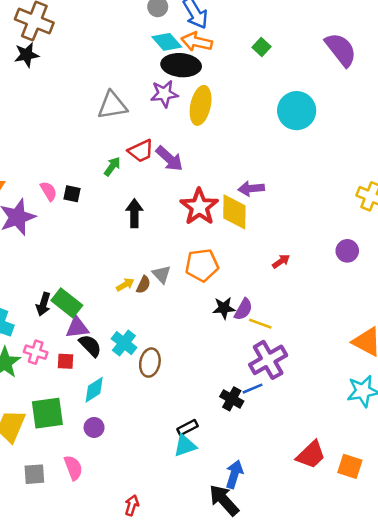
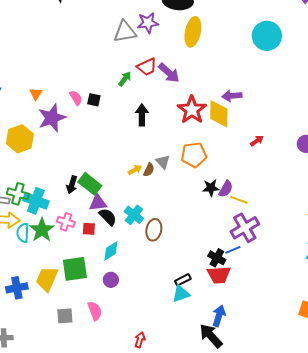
purple star: (164, 94) -> (148, 23), moved
red arrow: (281, 261) -> (257, 141), moved
red trapezoid: (311, 455) -> (219, 275), moved, turned 40

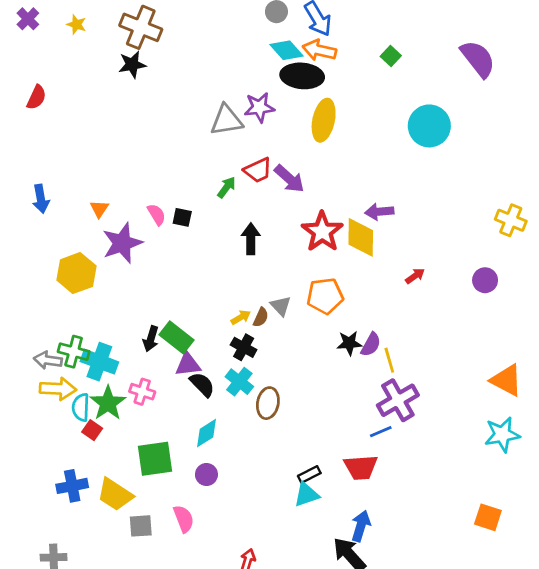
yellow line: (239, 200) -> (389, 360), turned 54
red square: (89, 229) -> (92, 430), moved, turned 32
black cross: (217, 258) -> (244, 347), moved
yellow trapezoid: (47, 279) -> (115, 495), moved, turned -80

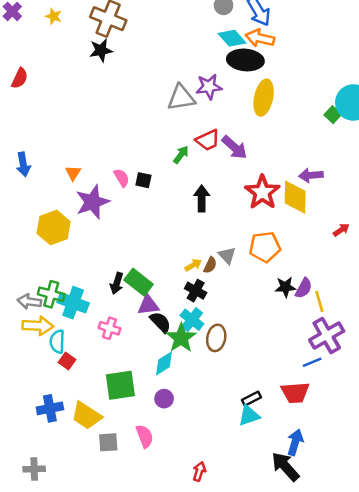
green square: (391, 56) -> (333, 115), moved
green star: (108, 403) -> (181, 338), moved

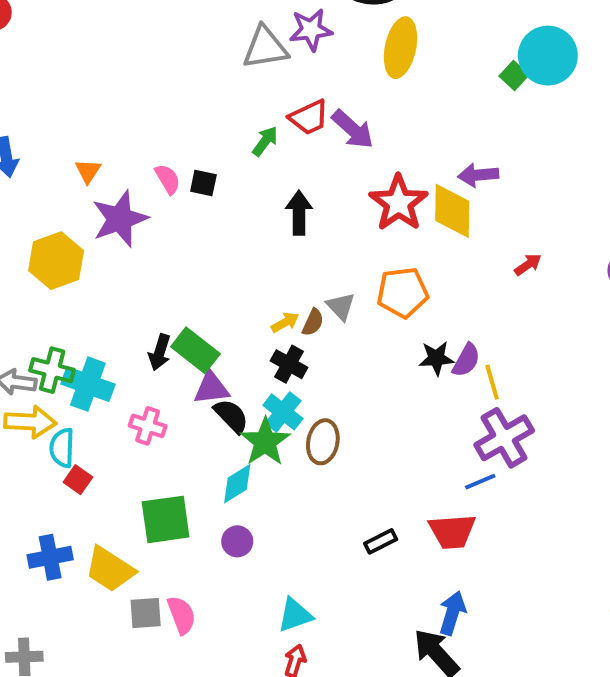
cyan triangle: (249, 416) -> (295, 615), moved
pink semicircle: (145, 436) -> (182, 615), moved

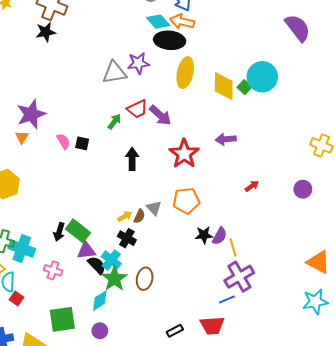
yellow diamond: (452, 211) -> (224, 86), moved
purple star: (120, 219) -> (31, 114), moved
cyan cross: (283, 412) -> (111, 260), moved

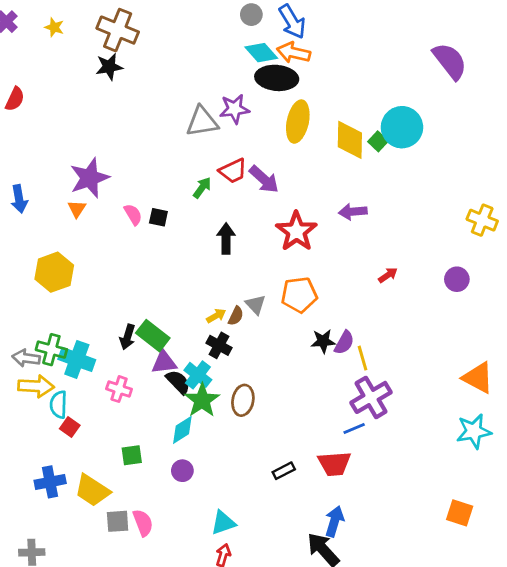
green square: (62, 319) -> (132, 455), size x0.6

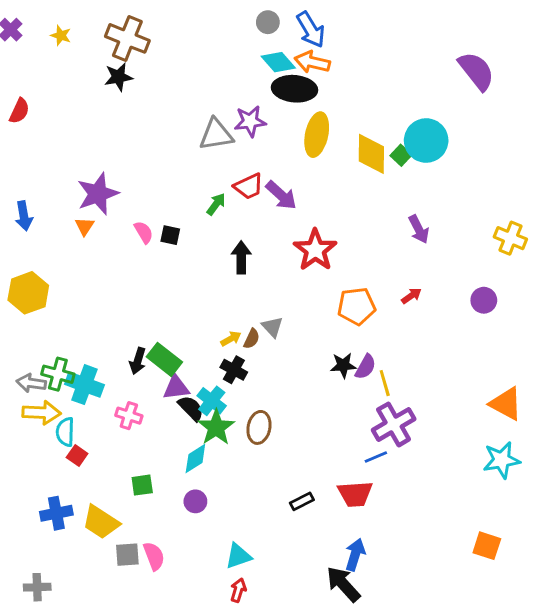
purple arrow: (353, 212) -> (419, 229), moved, turned -112
yellow hexagon: (54, 272) -> (28, 293), moved
orange pentagon: (299, 295) -> (357, 306), moved

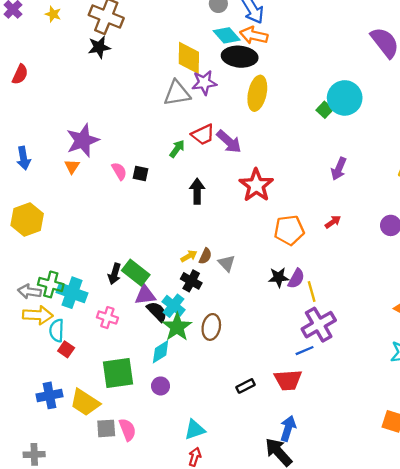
yellow diamond: (371, 154) -> (189, 58), moved
purple arrow: (419, 229) -> (339, 169), turned 50
gray triangle: (272, 327) -> (227, 263), moved
green square: (142, 485) -> (118, 373), size x1.8

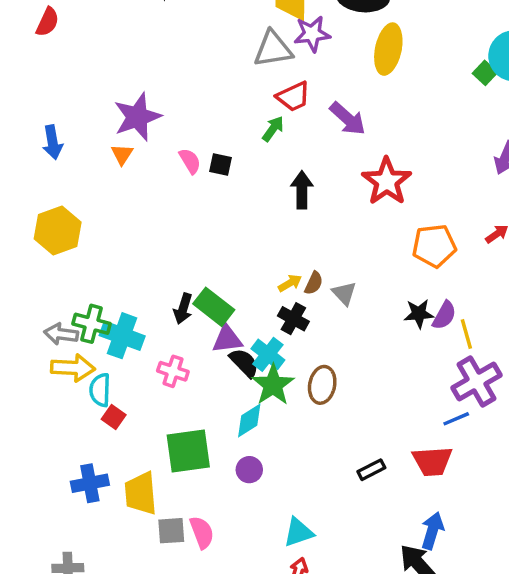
red trapezoid: (203, 135) -> (293, 97), moved
yellow trapezoid: (85, 402) -> (141, 493), turned 52

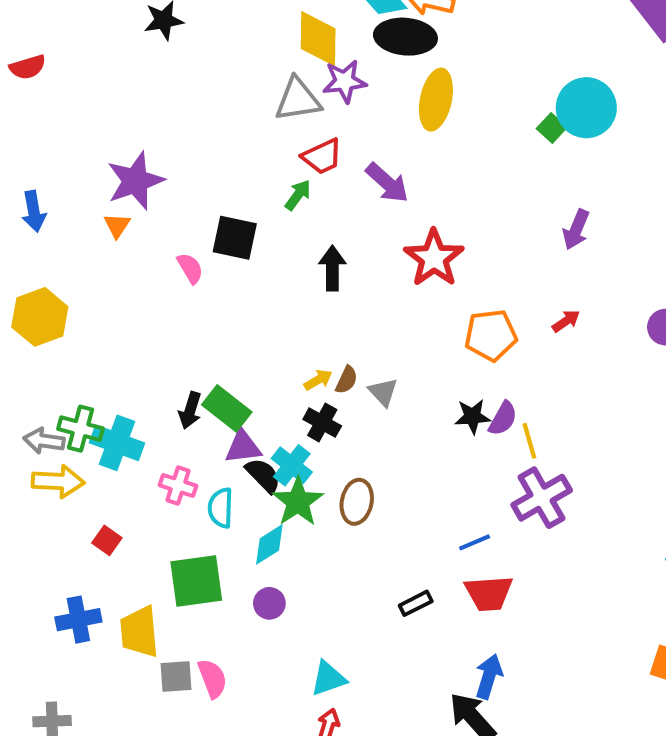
red semicircle: (47, 22) -> (28, 67), turned 48
pink semicircle: (190, 161) -> (190, 268), moved
black square: (220, 164) -> (235, 238), size x1.6
cyan semicircle: (100, 390) -> (221, 508), moved
blue line: (456, 419) -> (475, 542), moved

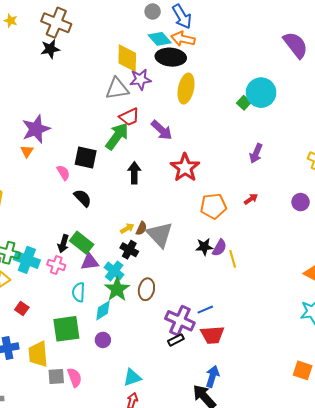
green arrow: (298, 195) -> (117, 136), size x1.8
gray triangle: (383, 392) -> (160, 235), size x1.8
black semicircle: (263, 475) -> (83, 198), moved
pink cross: (178, 486) -> (56, 265), moved
purple cross: (542, 498) -> (180, 321), moved, turned -36

